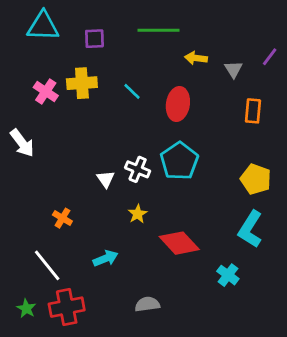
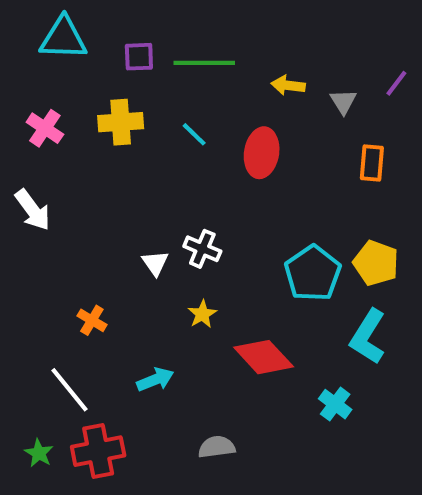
green line: (158, 30) -> (204, 63), moved
pink cross: (46, 91) -> (45, 128), moved
cyan pentagon: (179, 161) -> (313, 273), moved

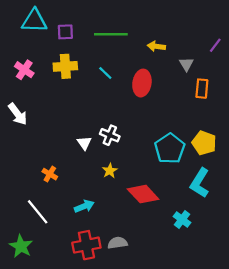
purple square: (139, 57) -> (65, 32), moved
gray triangle: (343, 102) -> (186, 64), moved
red cross: (98, 451) -> (86, 245), moved
green star: (39, 453) -> (21, 246), size x1.5

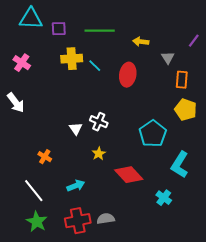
yellow cross: (65, 66) -> (72, 59), moved
yellow pentagon: (204, 143) -> (186, 110), moved
green star: (21, 246) -> (37, 222), moved

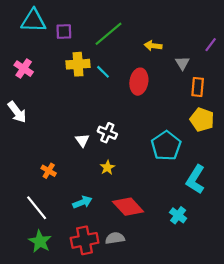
green line: (100, 31) -> (108, 34), turned -40
red diamond: (129, 175) -> (128, 207), moved

